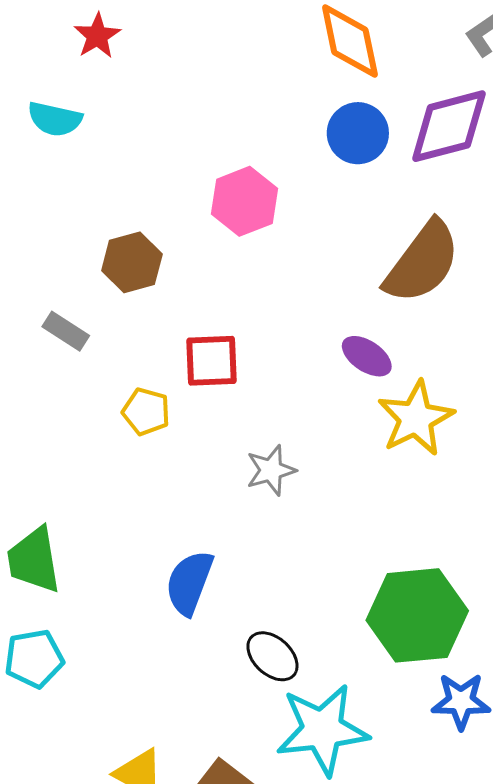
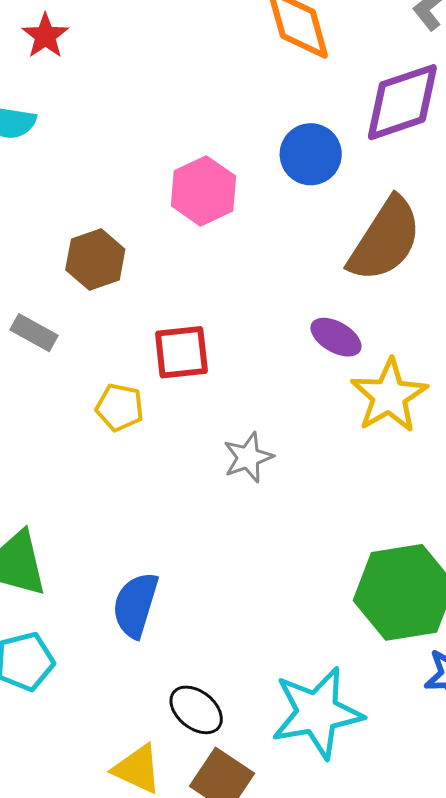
blue circle: (358, 133) -> (311, 154), moved
blue semicircle: (189, 583) -> (135, 605), moved
black ellipse: (272, 656) -> (196, 710), moved

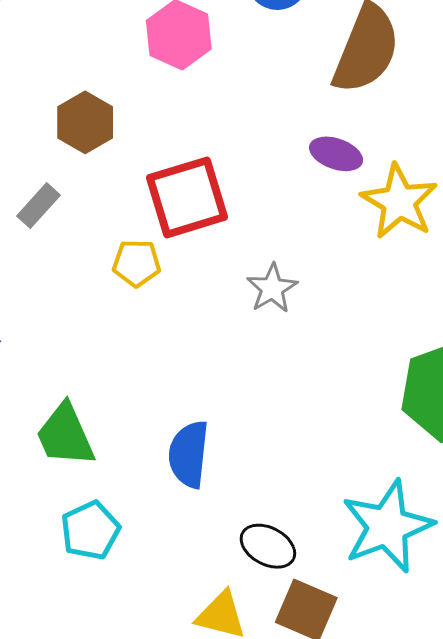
gray rectangle: (34, 333) -> (38, 206), turned -66
red square: (181, 352) -> (187, 197), size x1.4

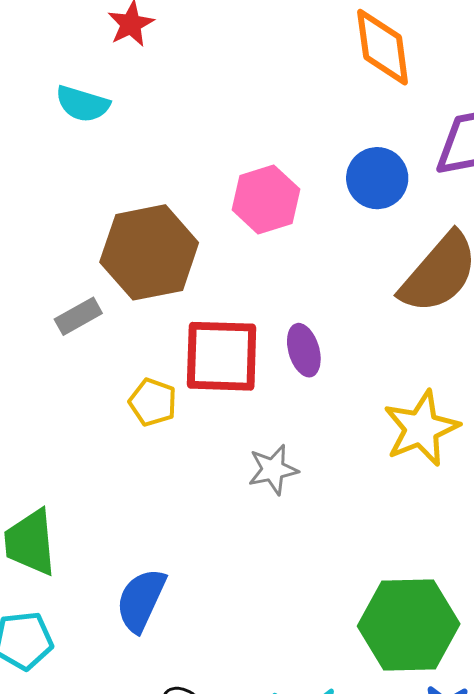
brown hexagon: (85, 122) -> (149, 252), size x1.6
purple ellipse: (336, 154) -> (304, 350), moved, turned 36

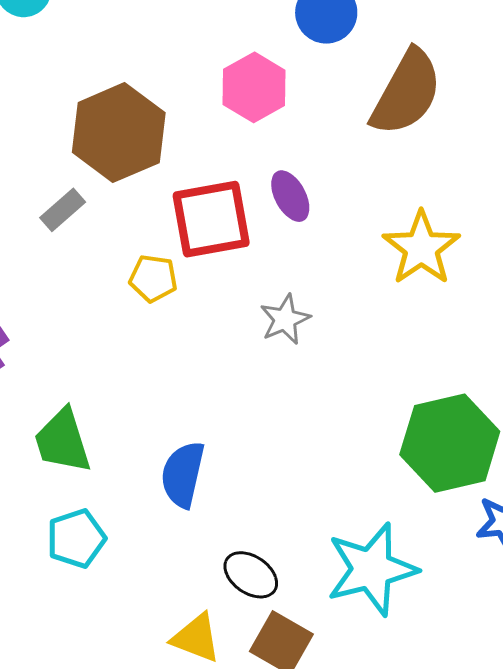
pink hexagon: (266, 199) -> (254, 87), moved

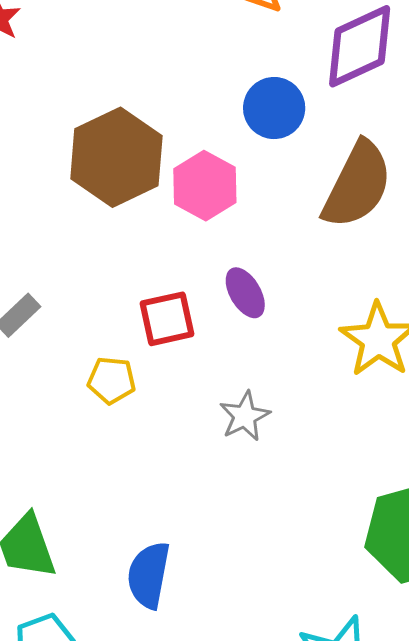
brown hexagon: (119, 133) -> (116, 157), moved
red square: (211, 219) -> (167, 319), size x0.7

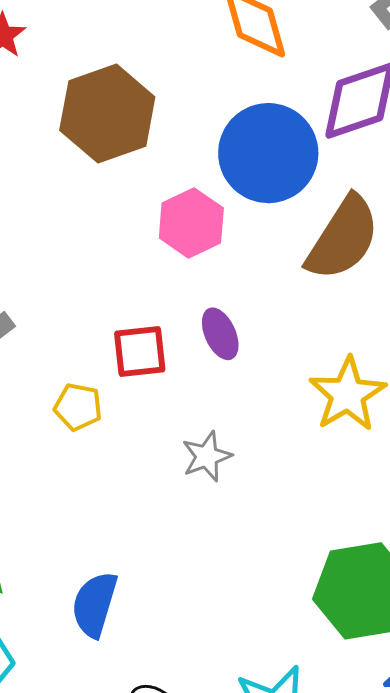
blue circle: (274, 108) -> (268, 153), size x1.6
brown hexagon: (116, 157) -> (107, 114), moved

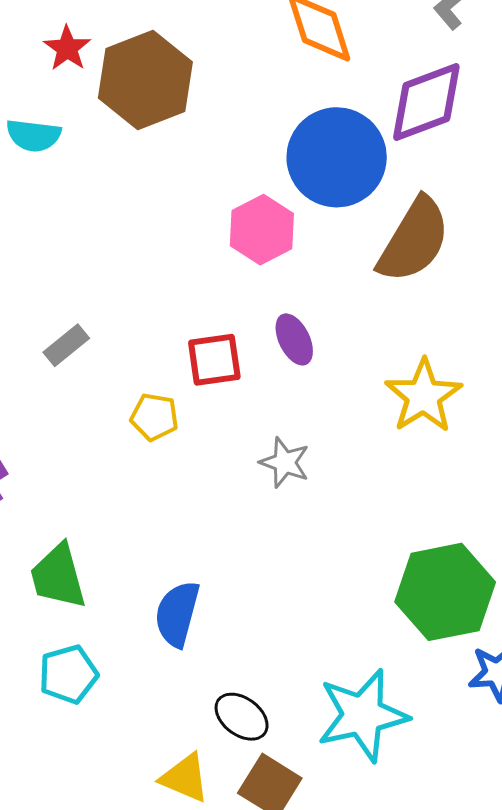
brown hexagon: (107, 114) -> (145, 80), moved
gray star: (207, 456) -> (285, 463), turned -30

